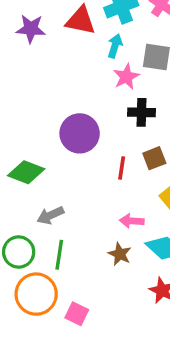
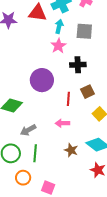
pink star: (126, 77) -> (58, 46), moved
pink arrow: (132, 221) -> (62, 123), moved
orange circle: (36, 294) -> (23, 178), size x0.6

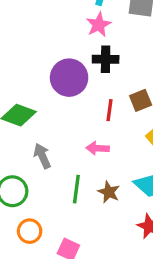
black cross: (78, 65) -> (106, 59), moved
gray arrow: (28, 130) -> (42, 156), turned 91
green line: (35, 153) -> (76, 189), moved

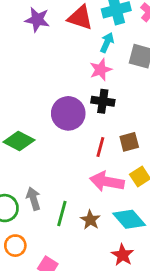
pink arrow: (98, 148) -> (107, 182), moved, size x1.6
gray arrow: (42, 156) -> (33, 199), moved

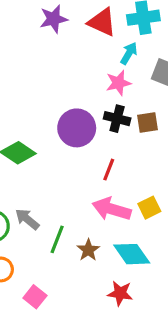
purple star: (37, 20) -> (54, 19), turned -30
brown square: (129, 142) -> (147, 123), moved
gray arrow: (33, 199) -> (27, 219), turned -40
red star: (123, 255) -> (120, 293), turned -30

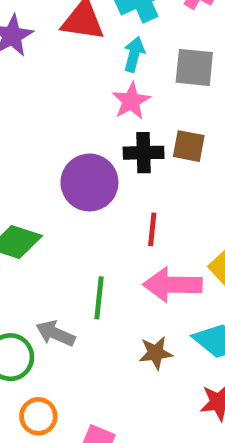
brown square: (147, 123) -> (189, 146), turned 35
green line: (57, 239) -> (99, 298), moved
brown star: (88, 250) -> (156, 353), turned -30

